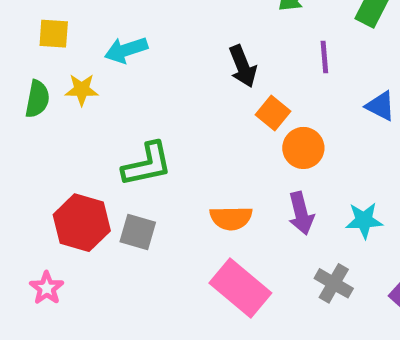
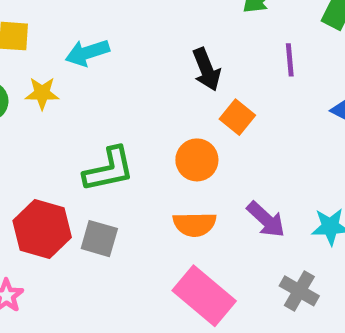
orange circle: (303, 148) -> (197, 160), moved
purple arrow: (301, 213) -> (266, 219), turned -33

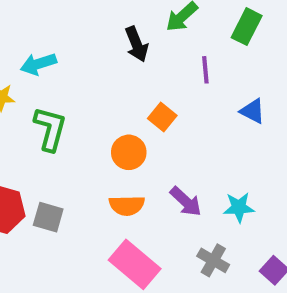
black arrow: (206, 69) -> (137, 44), moved
green L-shape: (109, 169) -> (50, 129), moved, turned -63

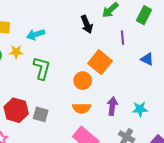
orange square: (162, 117) -> (100, 62), size x1.6
purple arrow: (186, 201) -> (112, 106), turned -126

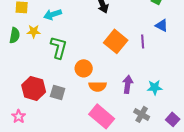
purple line: (123, 38) -> (143, 41), moved
blue triangle: (147, 59) -> (162, 25), moved
orange circle: (83, 81) -> (84, 68), moved

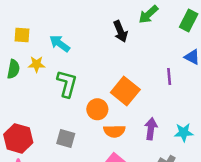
cyan arrow: (53, 14) -> (60, 44), turned 54
orange square: (116, 41) -> (125, 91), moved
red hexagon: (34, 88) -> (18, 138), moved

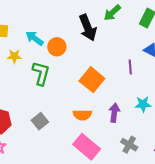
black arrow: (120, 31) -> (88, 28), size x1.4
orange circle: (97, 109) -> (57, 47), moved
cyan star: (184, 132) -> (143, 104), moved
gray square: (66, 138) -> (40, 121), turned 35

